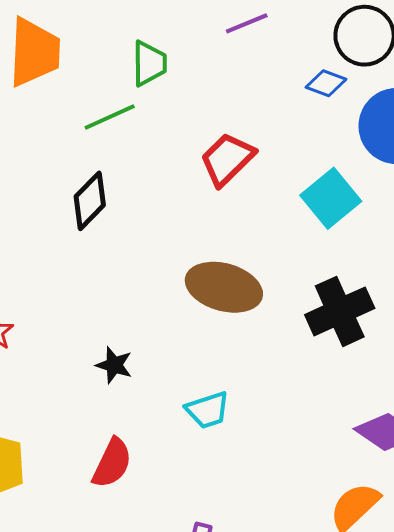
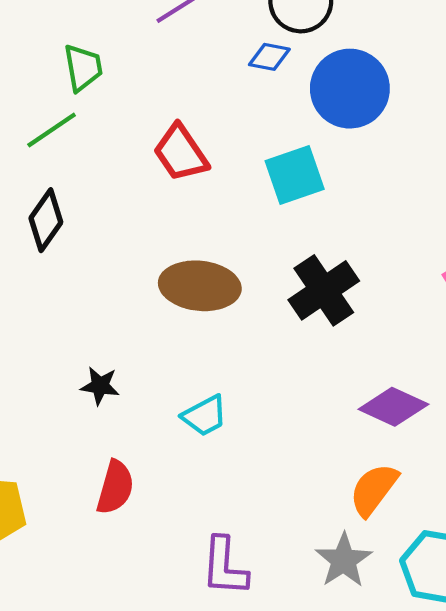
red trapezoid: (227, 159) -> (181, 153), turned -70
cyan square: (331, 198) -> (295, 175), turned 30

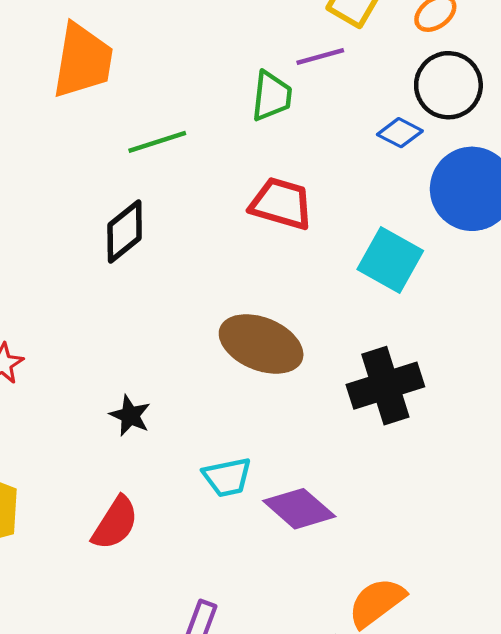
green trapezoid: (83, 68) -> (272, 96), moved
red trapezoid: (181, 153) -> (281, 204), turned 124
cyan square: (295, 175) -> (390, 260), turned 32
purple diamond: (393, 407) -> (299, 509), moved

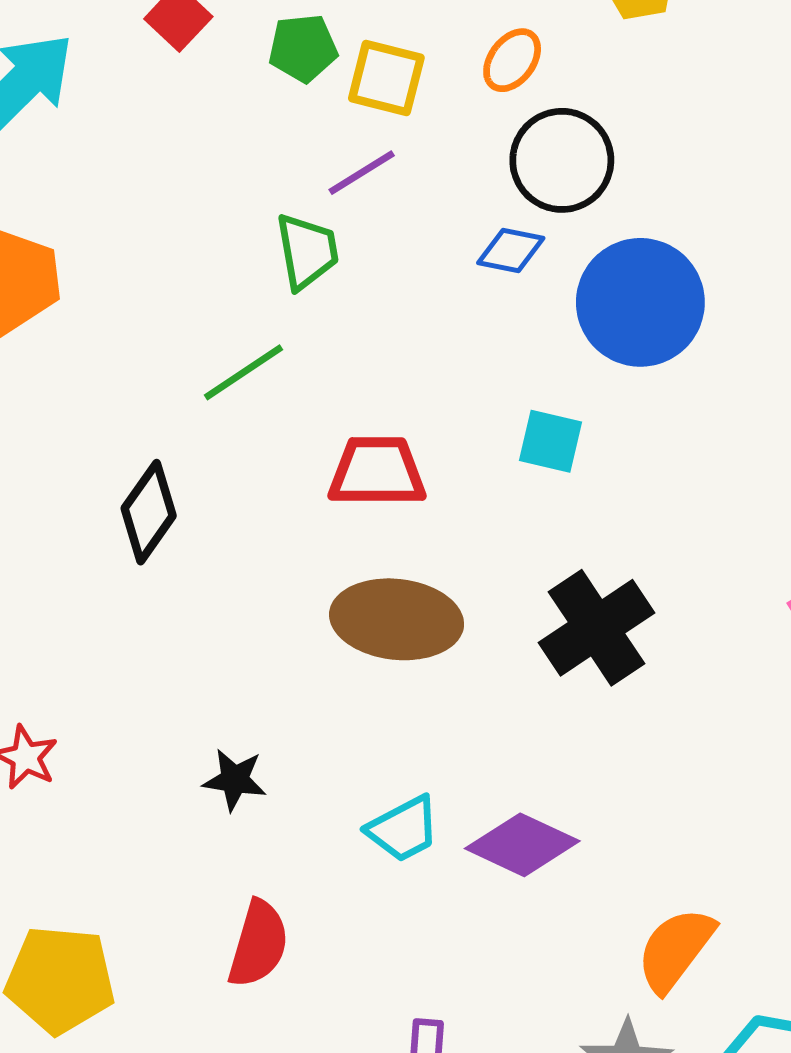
green line: (157, 142) -> (244, 372), moved
red trapezoid: (281, 204) -> (377, 472), moved
cyan square: (390, 260) -> (551, 441), size x0.7

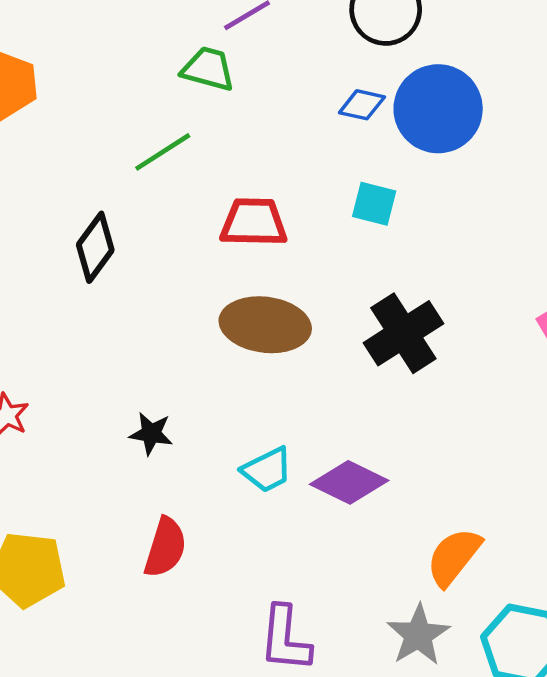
green trapezoid: (307, 251) -> (208, 69), turned -66
blue diamond: (511, 251) -> (362, 105), moved

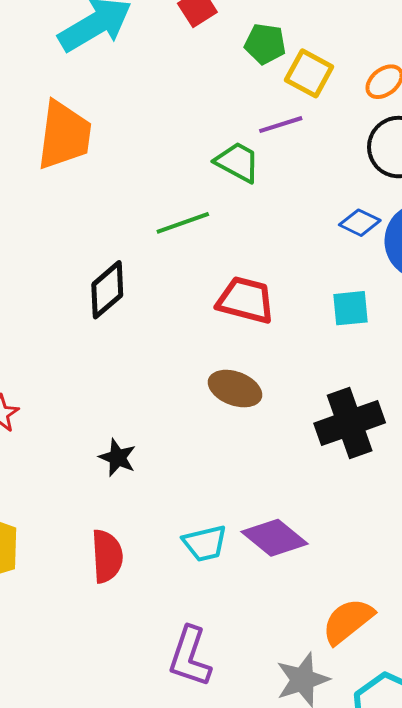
cyan square: (374, 204) -> (350, 308), turned -33
brown ellipse: (265, 325) -> (235, 389), size x0.7
cyan trapezoid: (267, 470) -> (205, 543), moved
red semicircle: (165, 547) -> (107, 556), turned -34

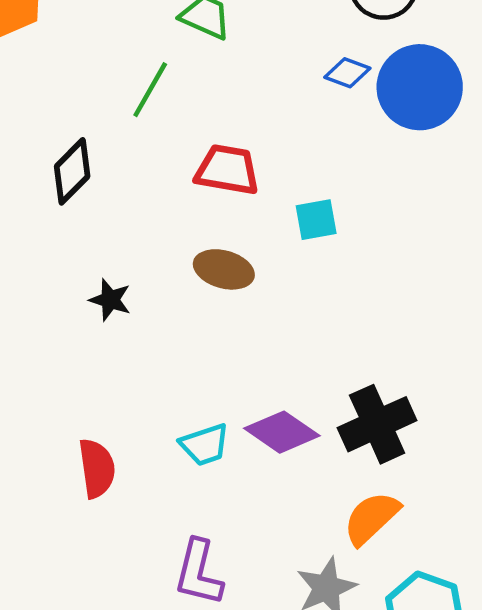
green line: (183, 223) -> (150, 90), turned -36
cyan square: (350, 308) -> (316, 220), moved
black cross: (350, 423) -> (377, 424), moved
black star: (118, 458) -> (110, 300), moved

